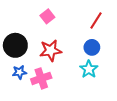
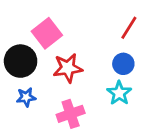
pink square: (47, 16) -> (47, 33), moved, size x1.5
pink cross: (41, 78) -> (71, 114), moved

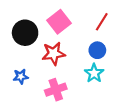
pink square: (47, 33) -> (59, 22), moved
black circle: (21, 61) -> (25, 33), moved

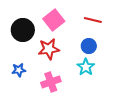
red line: (102, 22) -> (93, 20), turned 72

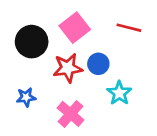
blue circle: (89, 46) -> (98, 64), moved
pink cross: (51, 82) -> (71, 114), turned -30

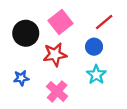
red line: (129, 28) -> (104, 22), turned -54
blue circle: (98, 64) -> (94, 47), moved

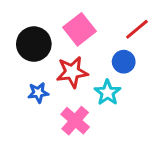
cyan star: (96, 75) -> (107, 93), moved
blue star: (21, 78) -> (38, 93), moved

